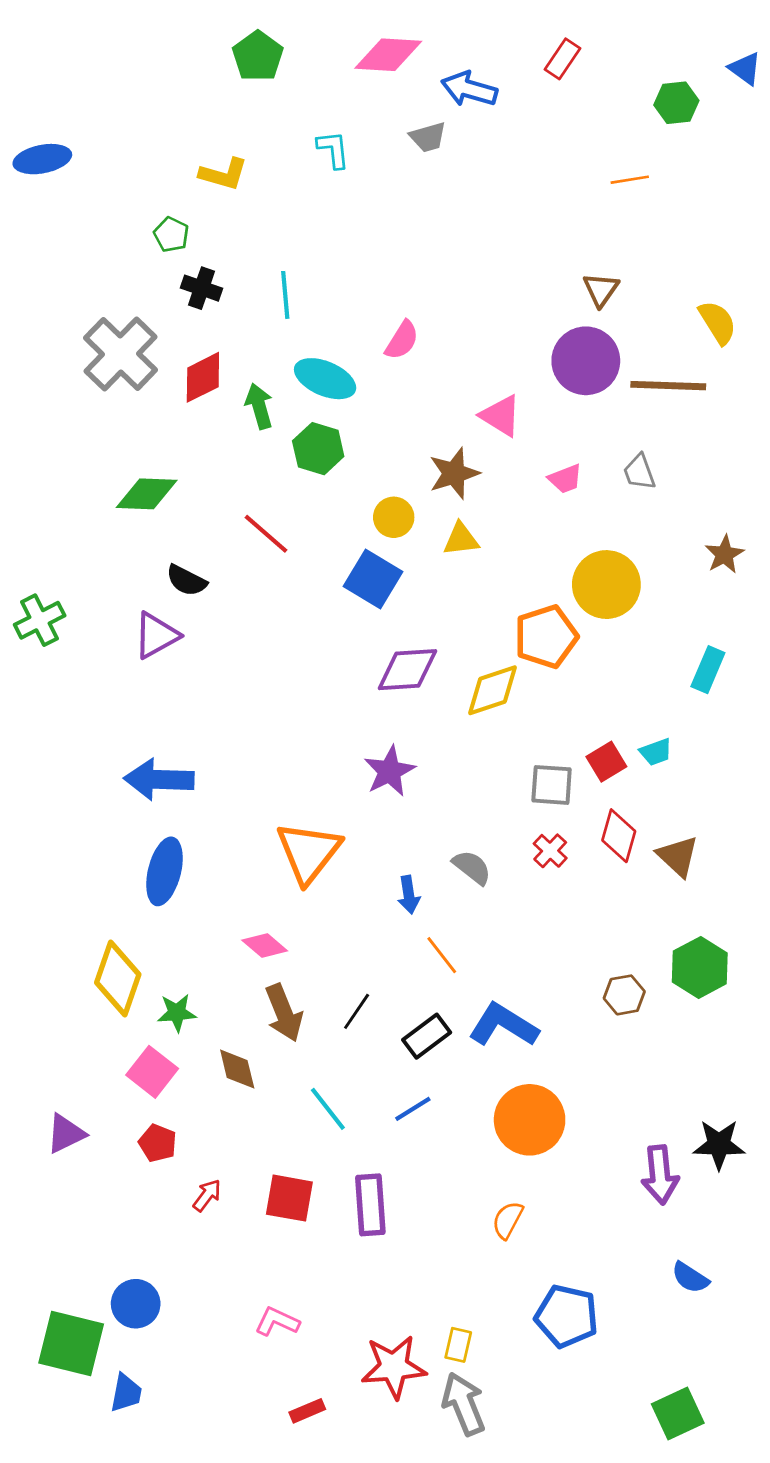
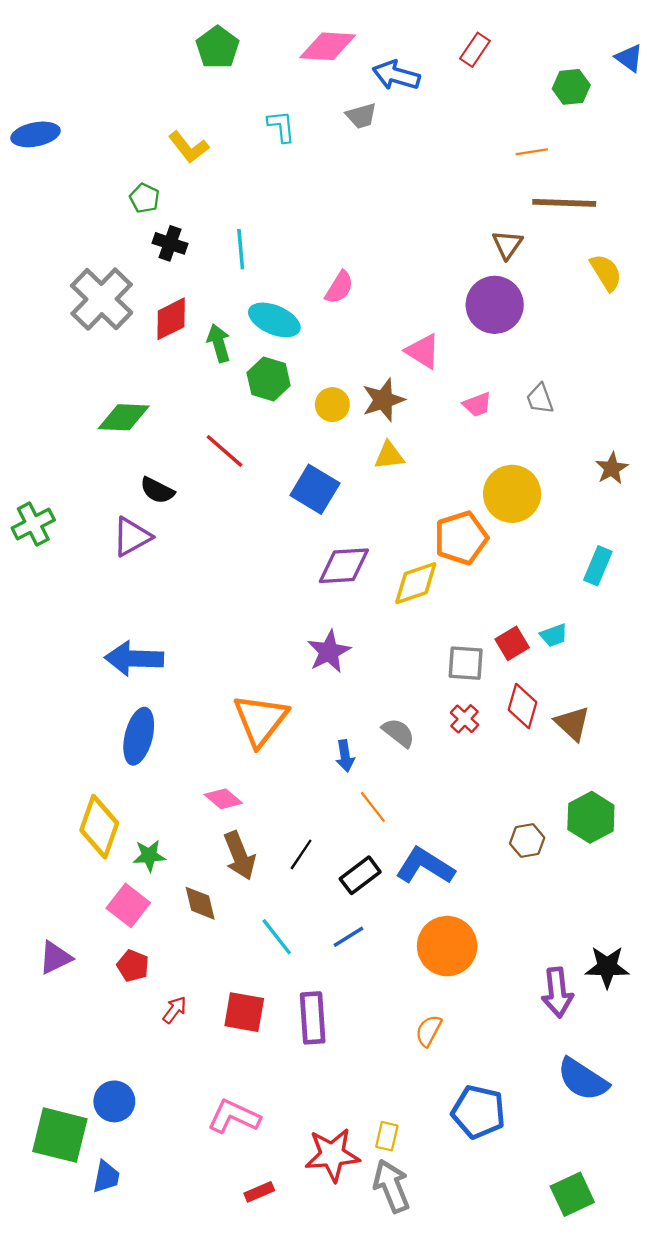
yellow L-shape: (223, 174) -> (189, 147), turned 36
brown line: (668, 386) -> (564, 203), moved
yellow circle: (394, 517) -> (332, 405), moved
blue semicircle: (690, 1278) -> (583, 1079), size x1.6
pink L-shape: (277, 1322) -> (234, 1116), size x1.4

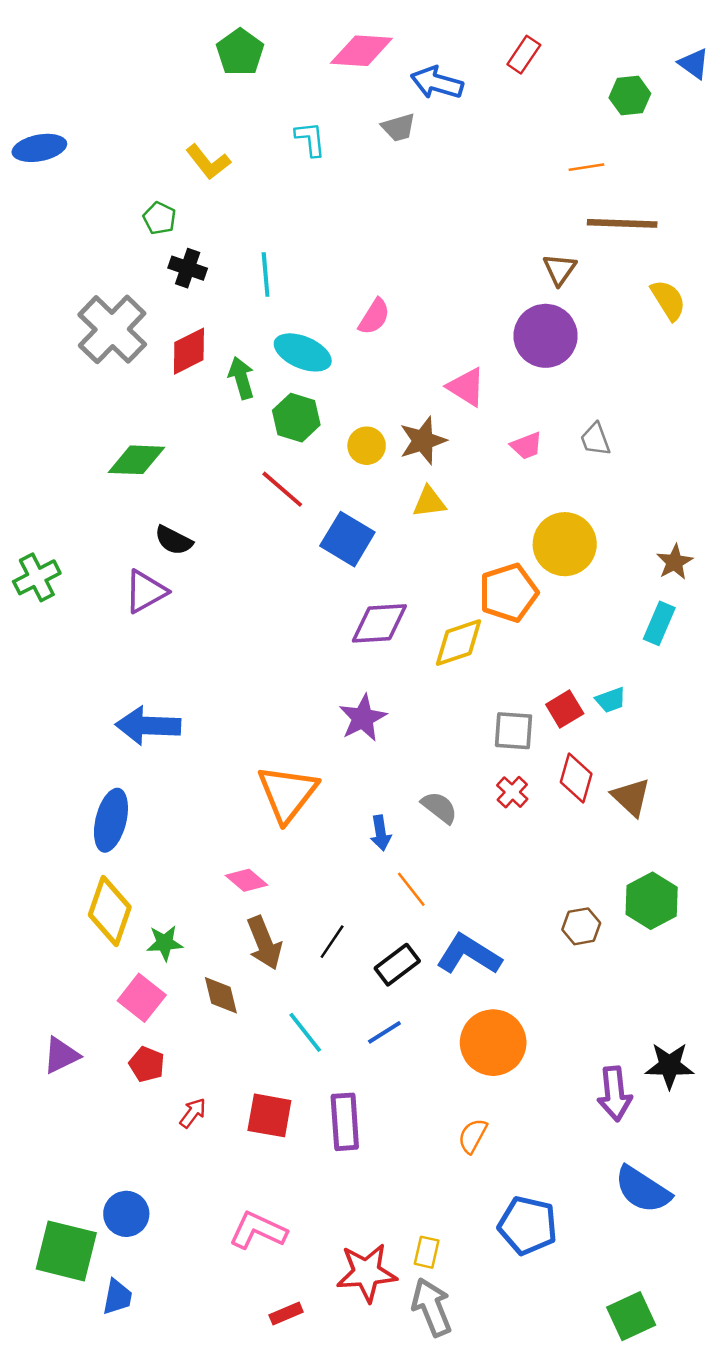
red line: (224, 451) -> (282, 489), moved
brown star: (612, 468) -> (675, 562), moved
blue ellipse: (139, 736) -> (111, 820), moved

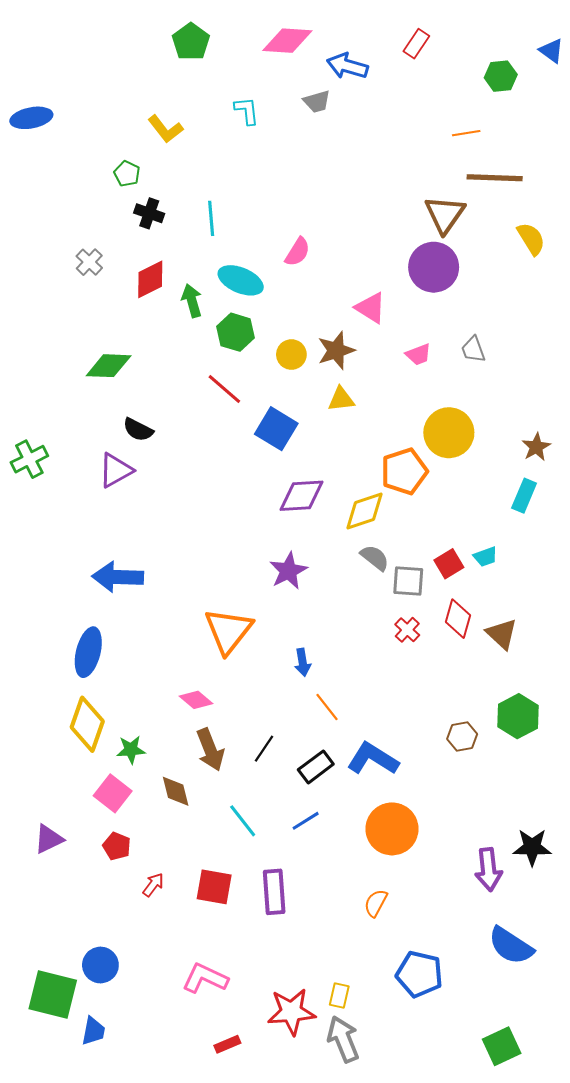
brown triangle: (560, 269) -> (445, 214), size x1.5
gray cross: (112, 329) -> (89, 262), size x0.5
gray semicircle: (439, 807) -> (375, 558), moved

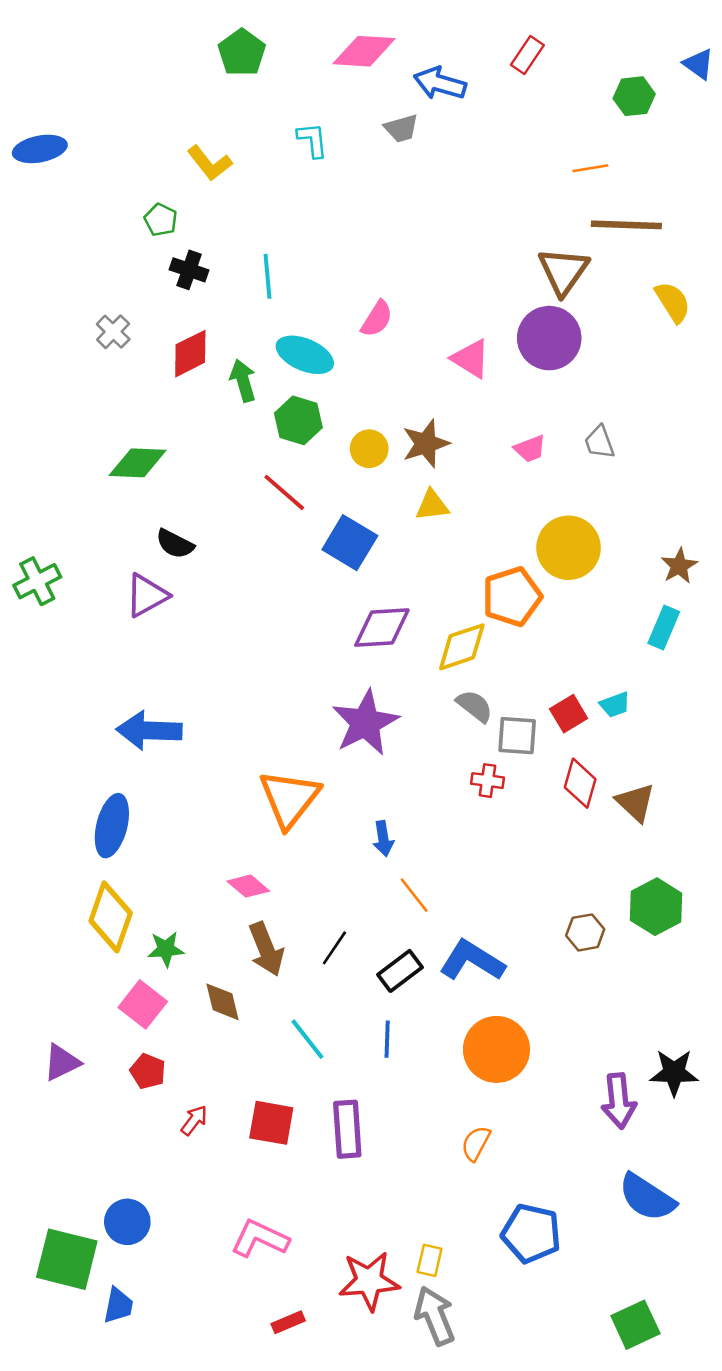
pink triangle: (371, 308) -> (471, 359), moved
purple star: (288, 571) -> (365, 723), size x1.4
red cross: (407, 630) -> (487, 781), moved, turned -35
blue line: (306, 821) -> (387, 1039), turned -56

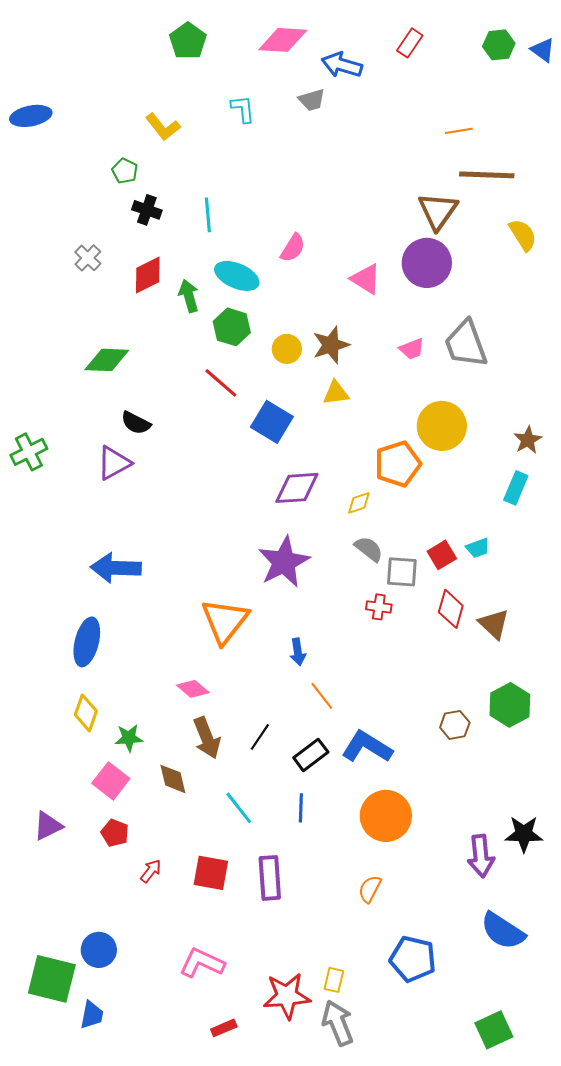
green hexagon: (634, 96) -> (499, 45), moved
gray trapezoid: (599, 442) -> (466, 344), size x1.8
yellow diamond: (462, 647) -> (359, 503), size x0.6
yellow diamond: (111, 917) -> (86, 713), size x0.7

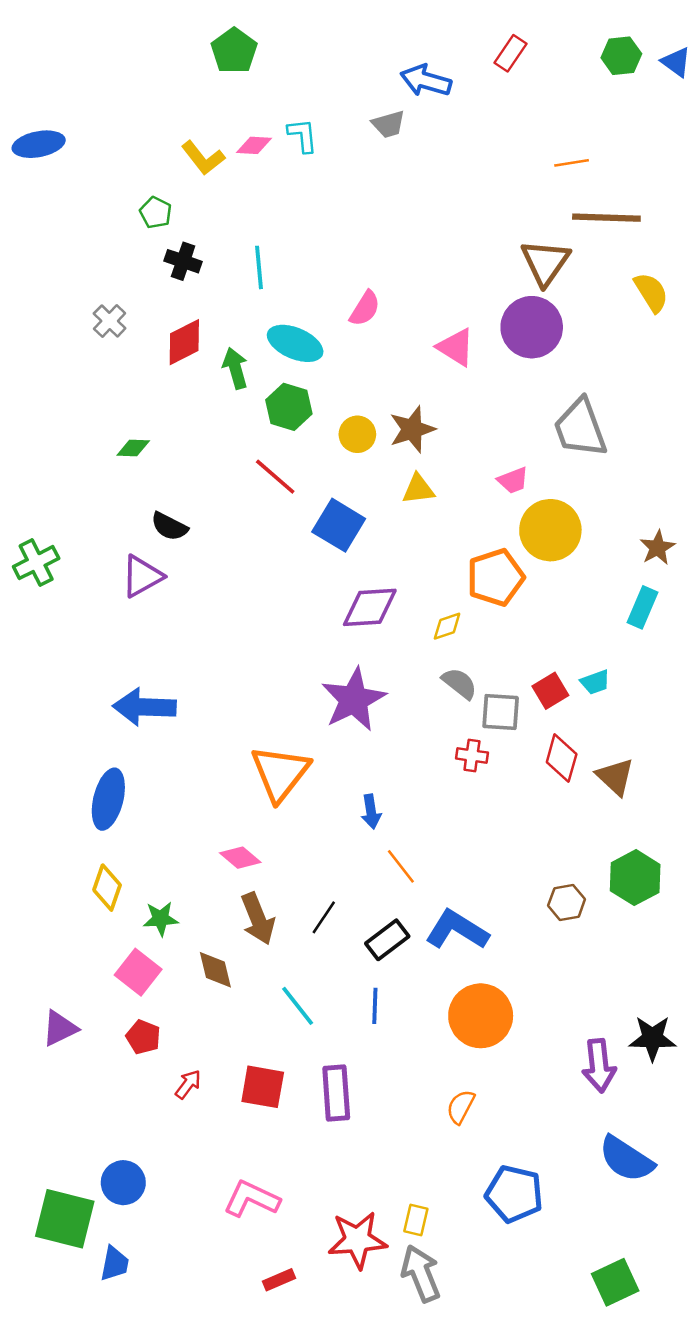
pink diamond: (283, 40) -> (254, 145), moved, size x0.6
pink trapezoid: (412, 349) -> (513, 480), moved
green diamond: (107, 360) -> (133, 448), size x0.6

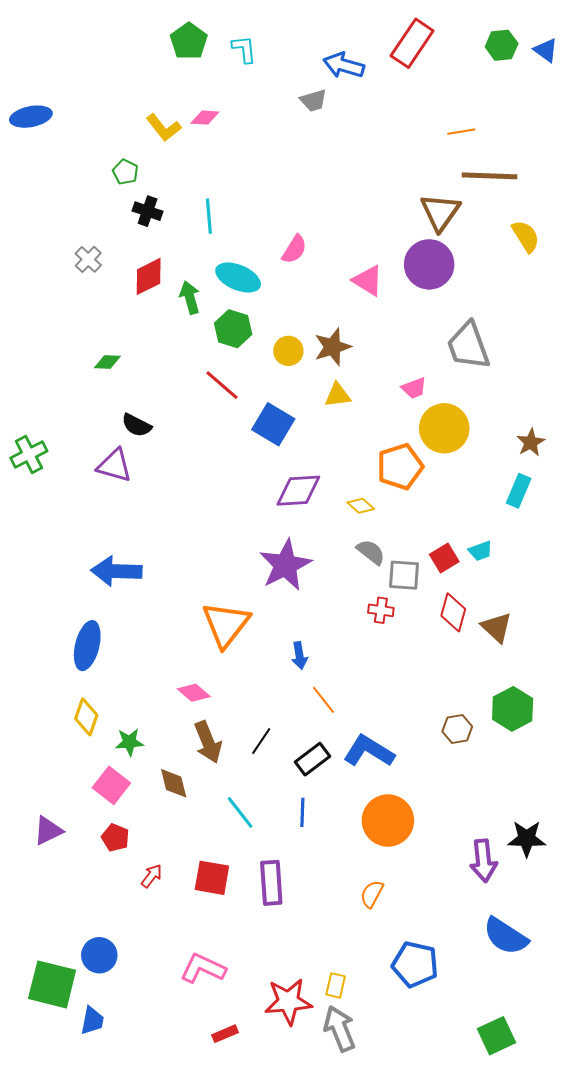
red rectangle: (511, 53) -> (412, 43), size x1.6
cyan L-shape: (303, 135) -> (244, 49), moved
purple triangle: (142, 576) -> (114, 466), turned 45
yellow diamond: (447, 626) -> (361, 506), turned 60

